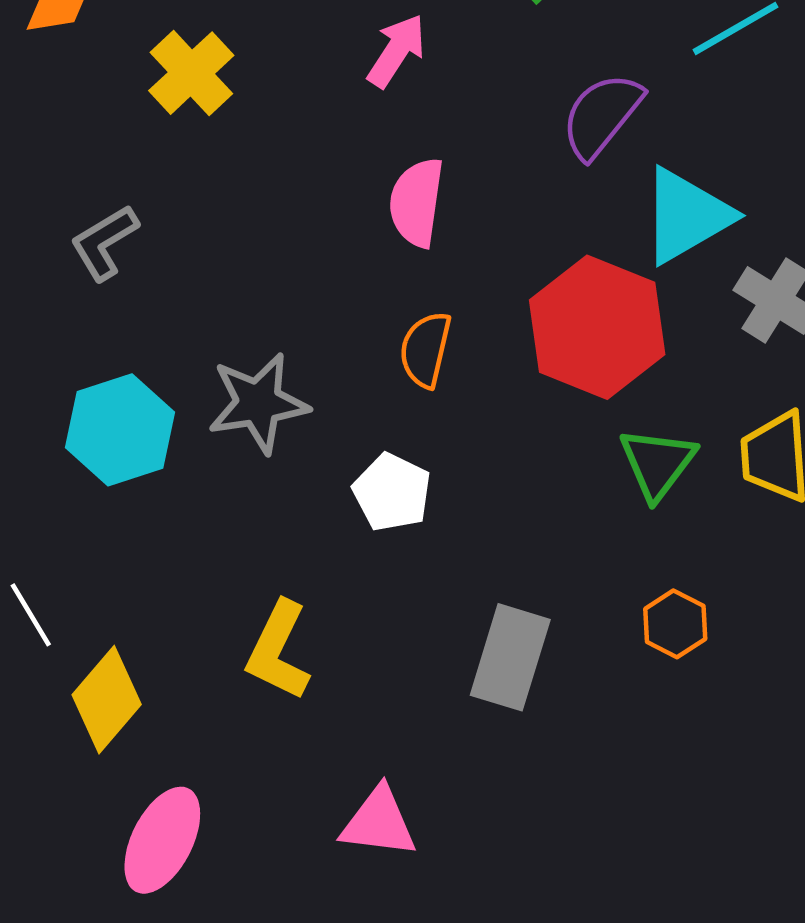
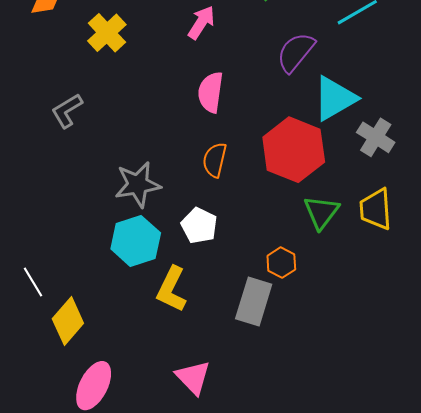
cyan hexagon: (120, 430) -> (136, 241), moved
orange hexagon: (675, 624) -> (281, 263), moved
yellow L-shape: (278, 651) -> (172, 289), moved
pink triangle: (379, 822) -> (193, 377), turned 39

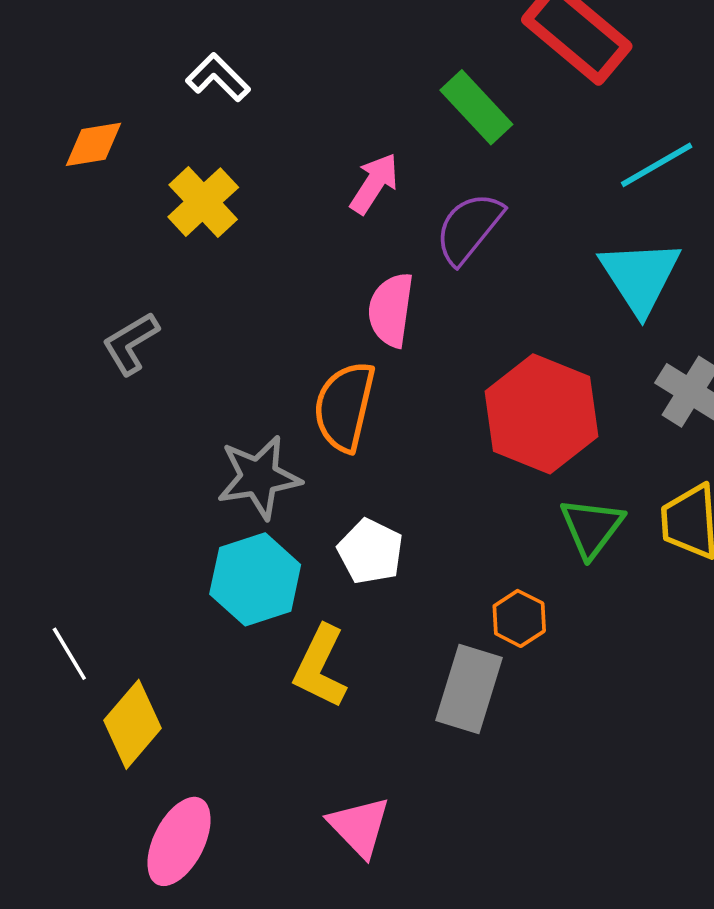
purple semicircle: (296, 52) -> (469, 228), moved
cyan triangle: (335, 98) -> (640, 276), moved, turned -33
orange semicircle: (215, 160) -> (344, 407), moved, size x1.4

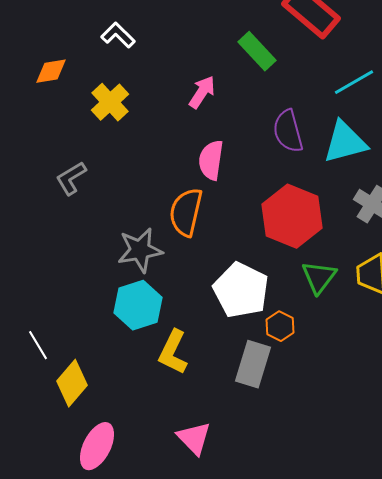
purple semicircle: (469, 228) -> (288, 131), moved, turned -54
cyan triangle: (640, 276) -> (345, 142), turned 48
white pentagon: (370, 551) -> (241, 290), moved, size x1.6

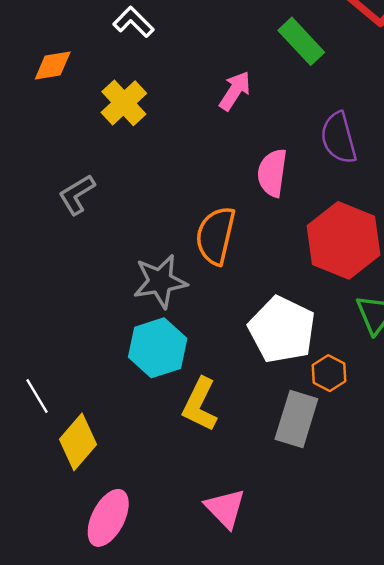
pink semicircle: (211, 160) -> (272, 173), moved

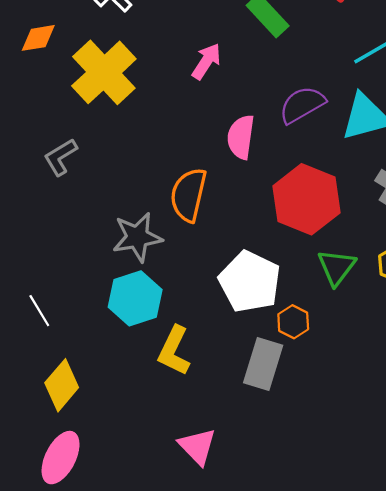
yellow cross: (124, 103) -> (104, 72), size x1.5
purple semicircle: (339, 138) -> (302, 105), turned 75
white line: (37, 396) -> (39, 311), moved
pink ellipse: (108, 518) -> (61, 458), moved

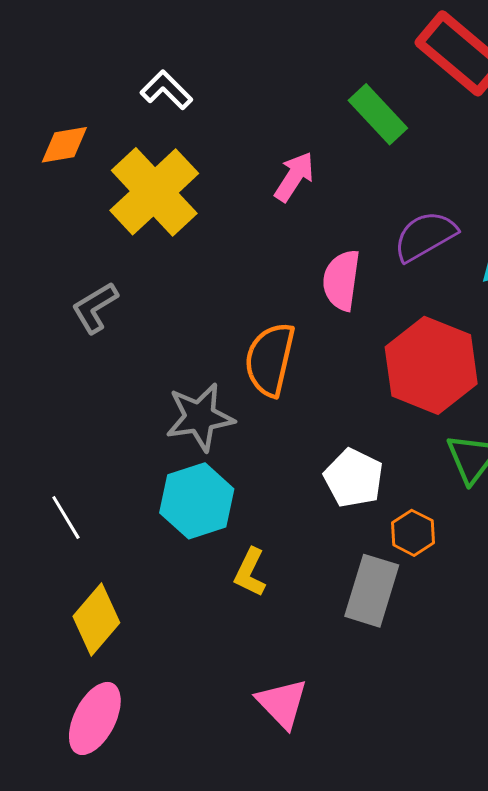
white pentagon: (250, 282) -> (354, 478), size x0.7
yellow L-shape: (174, 351) -> (250, 572), size x0.7

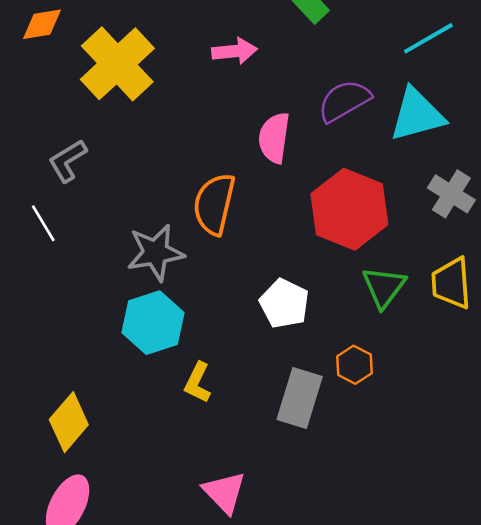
pink arrow: (294, 177) -> (235, 51), turned 51
white line: (66, 518) -> (43, 223), moved
orange hexagon: (413, 533) -> (354, 365), moved

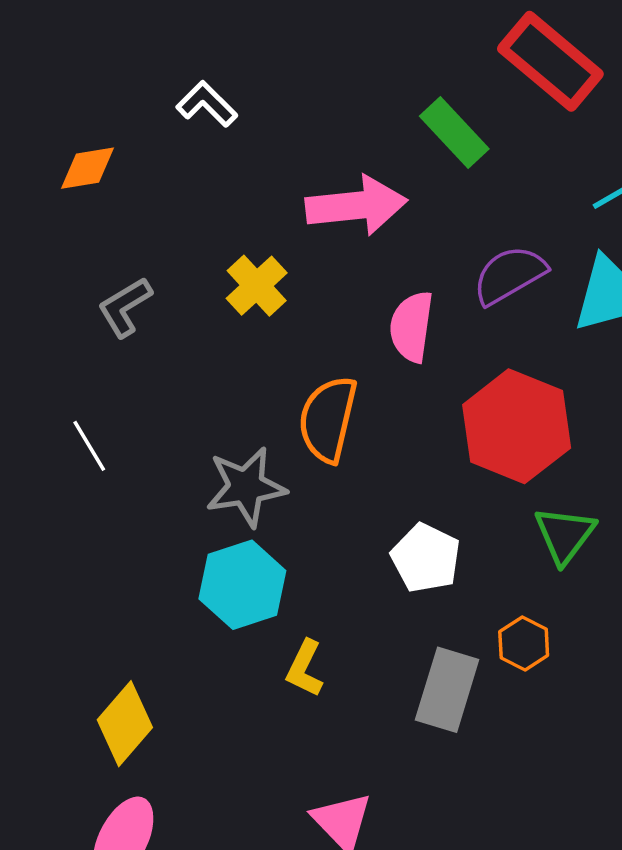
pink arrow: (235, 51) -> (356, 206), size x1.6
yellow cross: (117, 64) -> (257, 286), moved, size x0.6
gray L-shape: (68, 161) -> (125, 307), moved

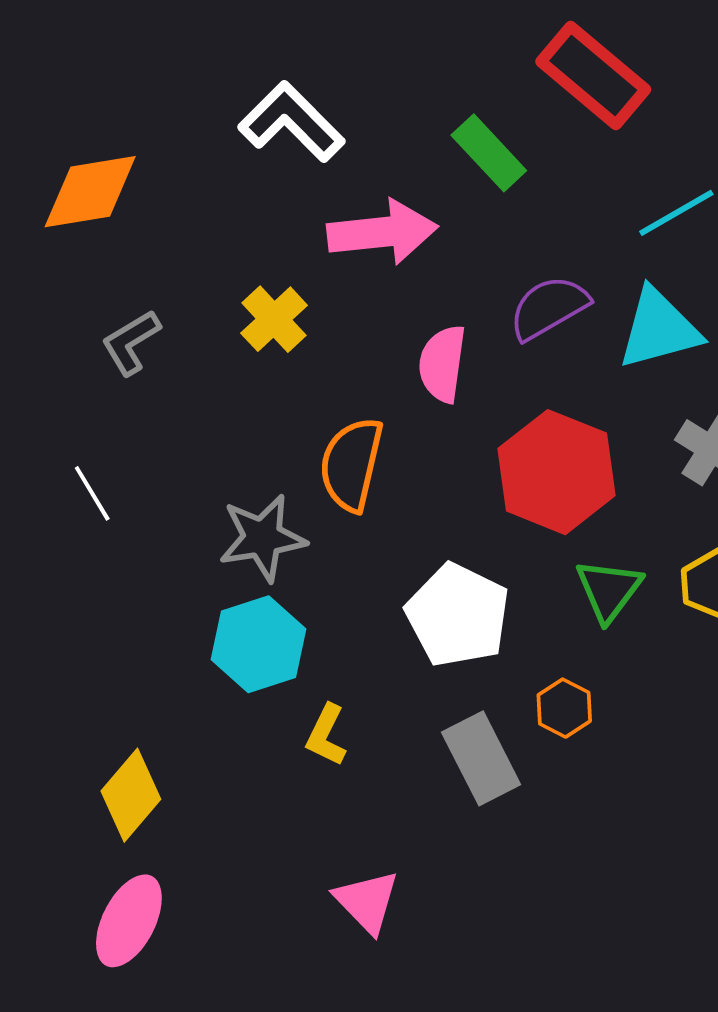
white L-shape: (207, 104) -> (291, 122), moved, size x1.6
orange diamond: (88, 168) -> (90, 192), size x1.6
white pentagon: (426, 558) -> (458, 615), size x1.4
gray rectangle: (447, 690) -> (481, 758), turned -44

